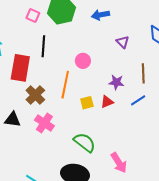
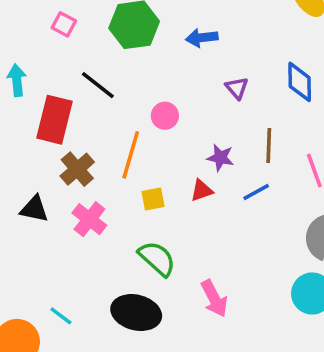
pink square: (33, 16) -> (64, 24), moved
black line: (43, 46) -> (98, 85), turned -60
yellow square: (87, 103) -> (153, 199), moved

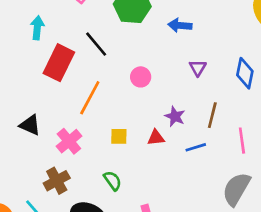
orange line: (131, 155) -> (90, 98), moved
brown cross: (77, 169) -> (57, 181), moved
green semicircle: (157, 258) -> (113, 181), size x0.7

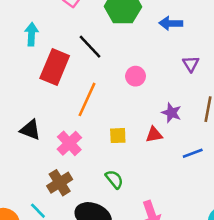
blue line: (196, 147) -> (193, 153), moved

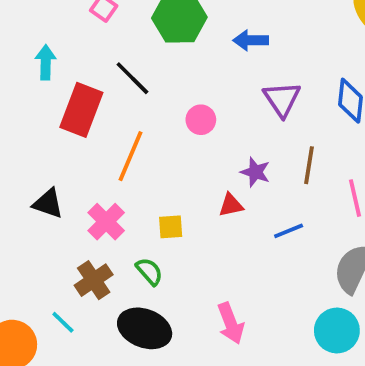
purple triangle: (191, 64) -> (282, 99), size x1.5
yellow square: (118, 136) -> (171, 227), moved
green semicircle: (114, 179) -> (149, 271), moved

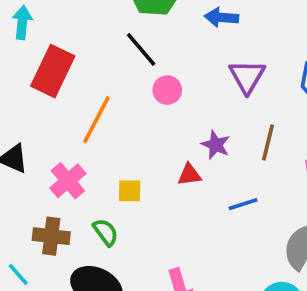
black line: (132, 78) -> (141, 49), moved
brown cross: (94, 280) -> (51, 236), turned 36

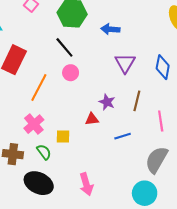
pink circle: (167, 90) -> (71, 73), moved
pink cross: (68, 181) -> (34, 124), moved
yellow square: (130, 191) -> (63, 136), moved

